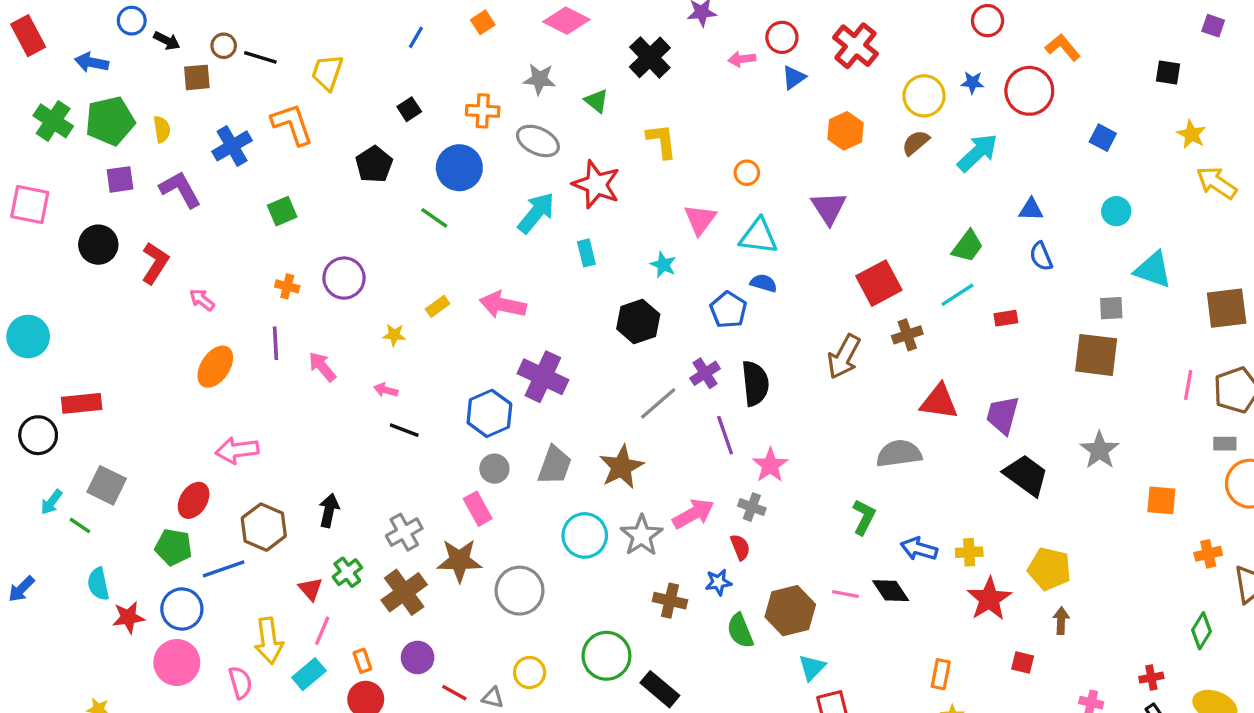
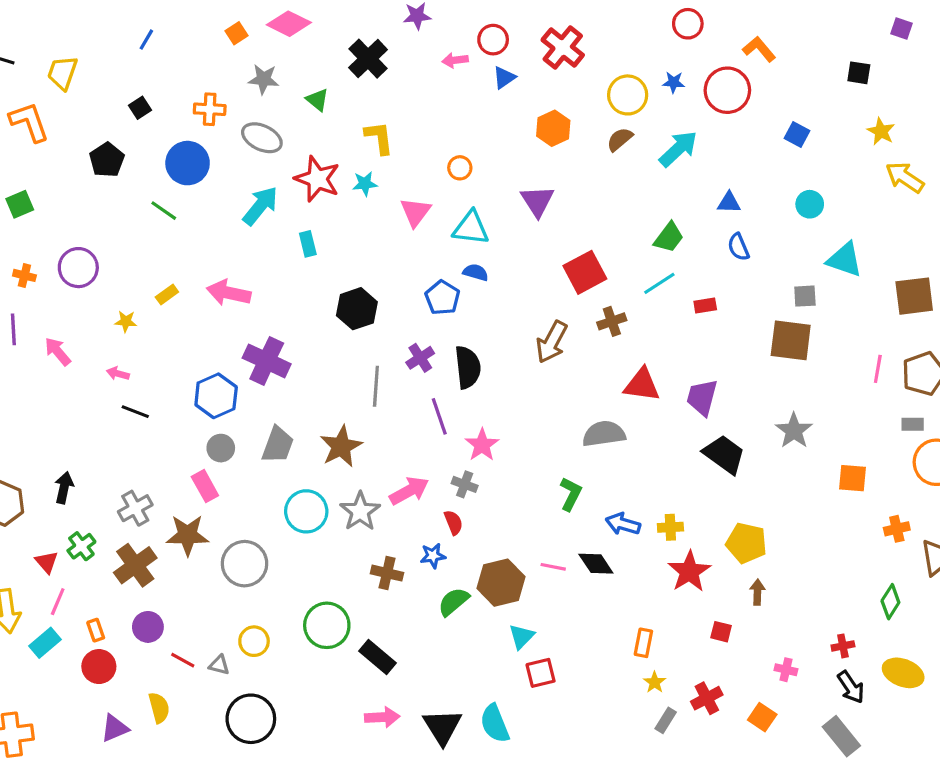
orange square: (483, 22) -> (237, 33), moved
cyan star: (663, 265) -> (365, 184), moved, turned -30
gray line: (658, 403) -> (376, 386), turned -45
green semicircle: (740, 631) -> (453, 602), turned 72

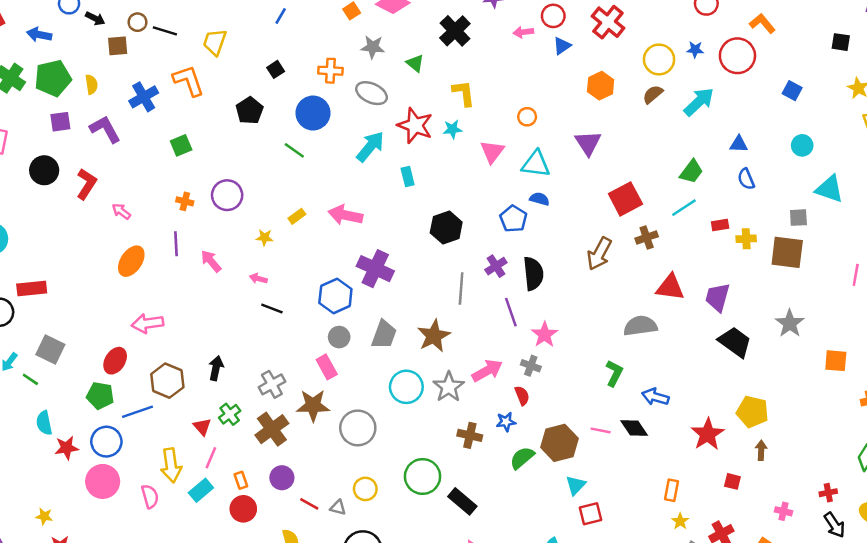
yellow cross: (670, 527) -> (746, 239), moved

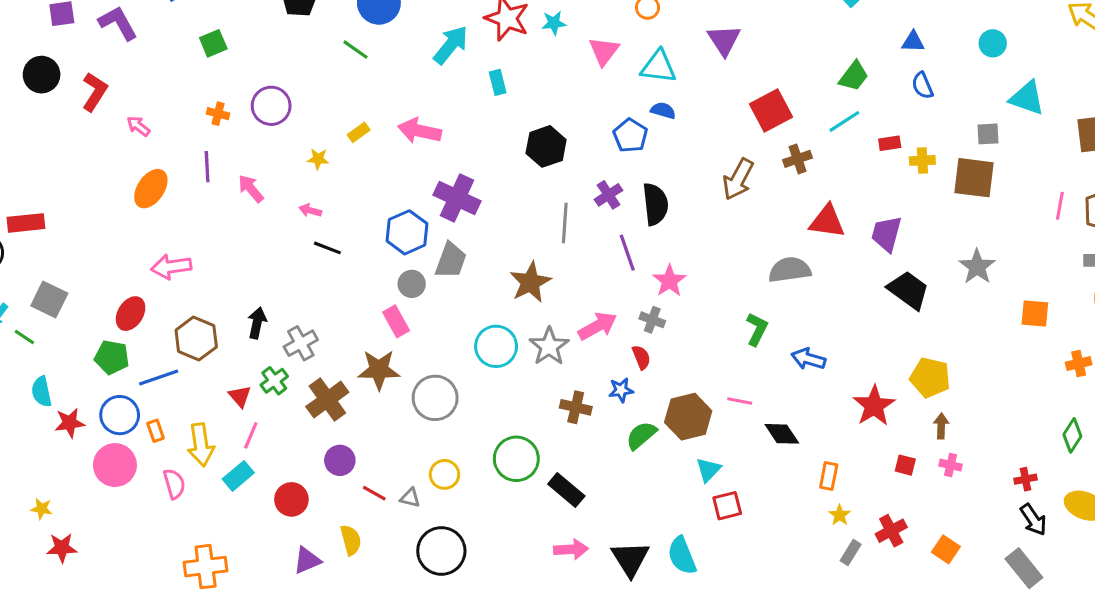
gray trapezoid: (384, 335) -> (451, 260), moved
gray cross: (272, 384) -> (301, 343), moved
black diamond: (634, 428) -> (782, 434), moved
orange rectangle: (241, 480) -> (156, 431), moved
pink cross: (783, 511) -> (951, 465), moved

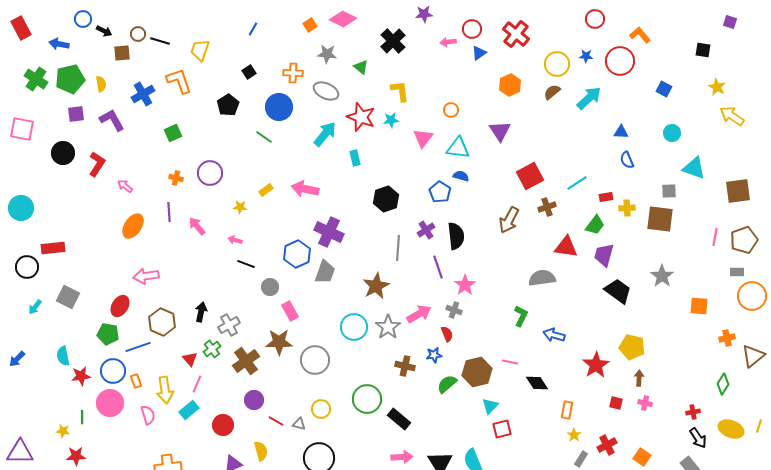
green trapezoid: (854, 76) -> (595, 225), moved
gray circle: (412, 284) -> (270, 287), moved
green line: (24, 337) -> (82, 417), moved, turned 56

